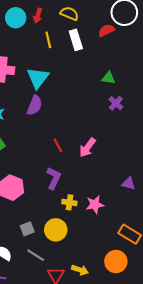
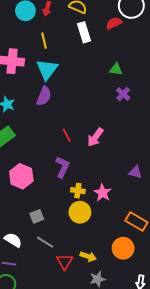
yellow line: (48, 40) -> (44, 41), moved
pink star: (95, 205) -> (103, 193), turned -30
yellow circle: (56, 230) -> (80, 212), moved

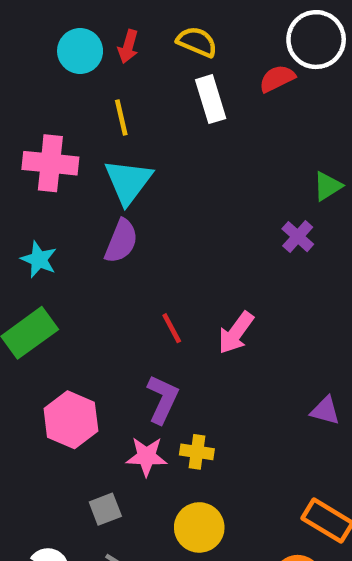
green triangle: (116, 69) -> (327, 186), moved, turned -40
pink star: (103, 193) -> (147, 456), moved, turned -30
yellow circle: (80, 212) -> (199, 527), moved

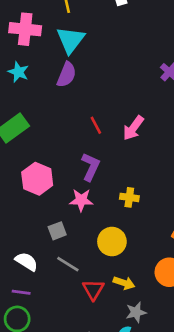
cyan star: (39, 259) -> (18, 72), moved
yellow cross: (197, 452) -> (129, 197), moved

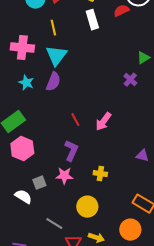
cyan star: (18, 72) -> (26, 83), moved
pink hexagon: (37, 179) -> (22, 149), moved
gray square: (57, 231) -> (39, 183), moved
white semicircle: (26, 262) -> (23, 197), moved

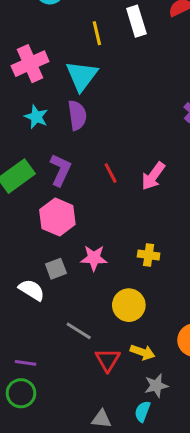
yellow line: (53, 28) -> (97, 33), moved
pink cross: (22, 48) -> (30, 64), turned -30
purple semicircle: (53, 82) -> (77, 115), turned -30
pink hexagon: (22, 149) -> (57, 217), moved
purple L-shape: (71, 151) -> (60, 170), moved

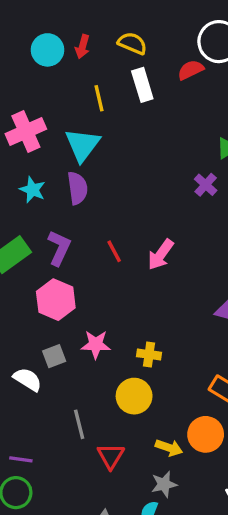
yellow cross: (149, 255) -> (149, 354), moved
gray line: (79, 331) -> (79, 424), turned 44
yellow arrow: (142, 352) -> (169, 448), moved

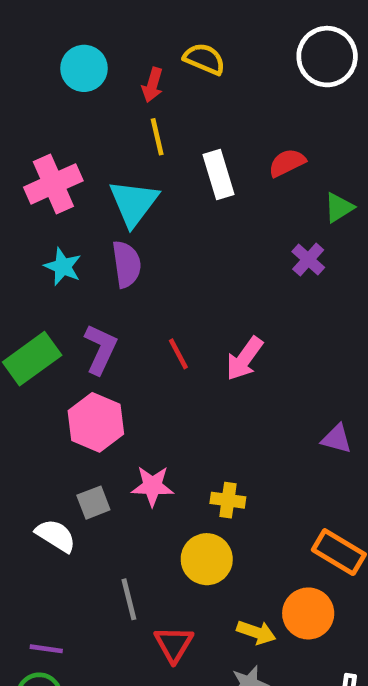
red arrow: (82, 47) -> (152, 85), moved
red semicircle: (191, 70) -> (287, 163), moved
white rectangle: (142, 85) -> (219, 175), moved

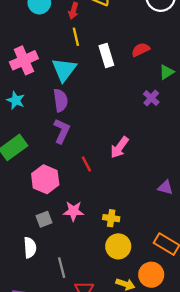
cyan star: (63, 267) -> (16, 100), moved
purple L-shape: (101, 349) -> (62, 131), moved
red line: (178, 354) -> (86, 164), moved
white semicircle: (56, 536) -> (30, 248), moved, turned 54
yellow circle: (207, 559) -> (118, 246), moved

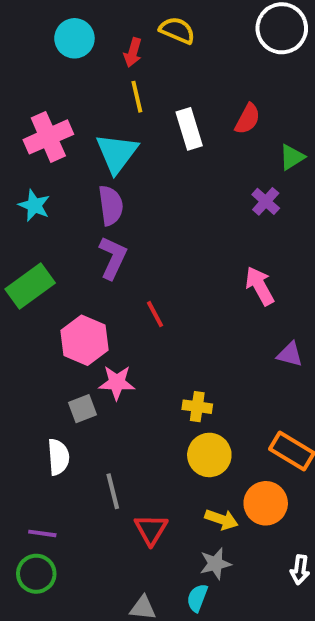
red semicircle: (141, 50) -> (248, 119), turned 144
pink arrow: (119, 147) -> (260, 286), moved, turned 115
pink star: (73, 211) -> (117, 383), moved

